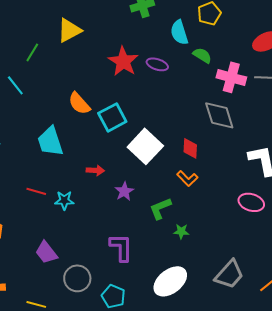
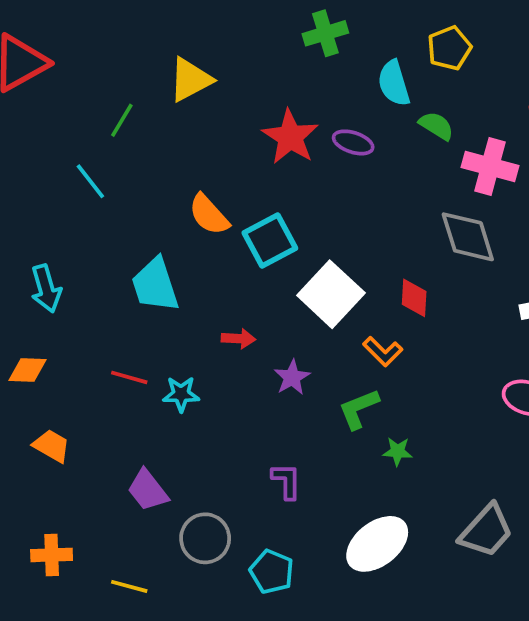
orange L-shape: (187, 178) -> (383, 351), moved
purple L-shape: (121, 247) -> (287, 481), size x0.7

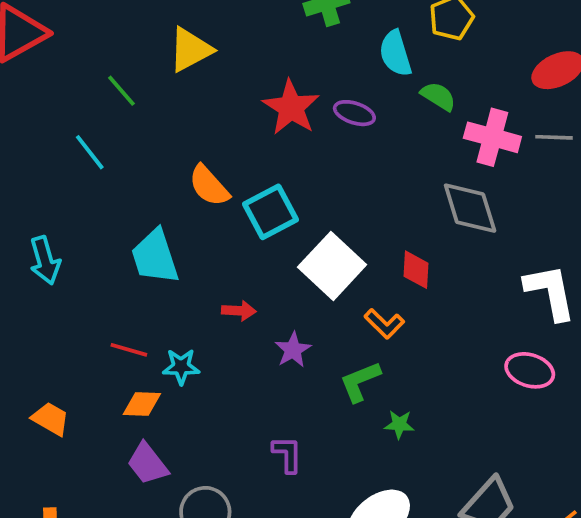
green line: (122, 120) -> (121, 91), turned -72
orange diamond: (28, 370) -> (142, 404), moved

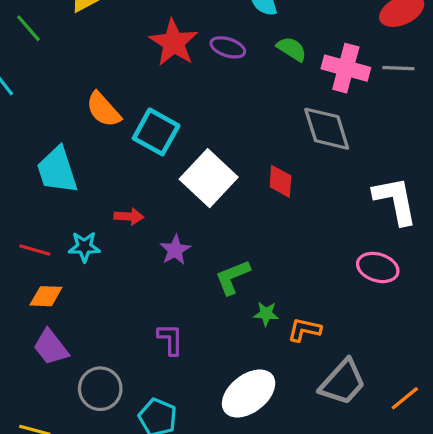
green semicircle: (438, 96) -> (292, 49), moved
cyan square: (271, 212) -> (156, 132), turned -33
orange L-shape: (384, 324) -> (304, 330), moved, turned 148
cyan star: (181, 367) -> (84, 247), moved

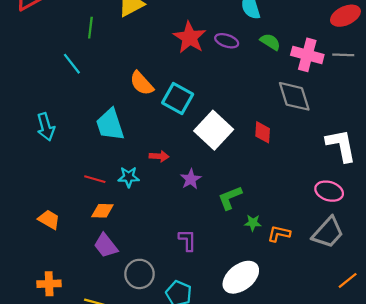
green line: (28, 28) -> (90, 28), turned 48
gray trapezoid: (343, 382) -> (328, 233), moved

